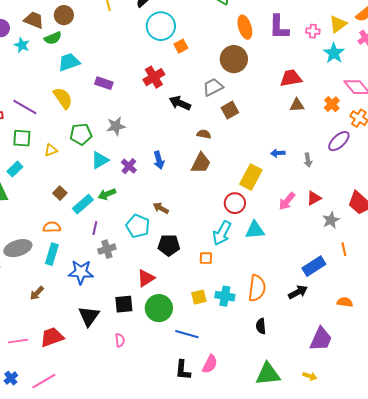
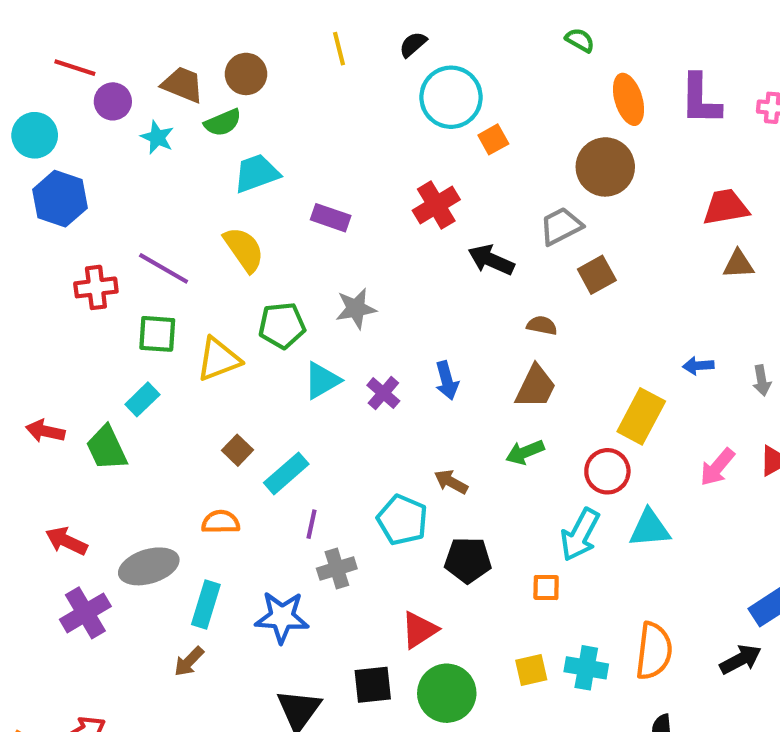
yellow triangle: (51, 150) -> (219, 359), size x1.6
green arrow: (107, 194) -> (525, 452), moved
cyan rectangle: (52, 254) -> (206, 604), moved

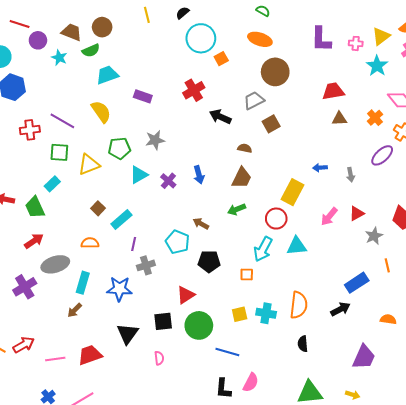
orange ellipse: (629, 99) -> (260, 39), moved, turned -55
red arrow: (66, 541) -> (34, 241), moved, turned 120

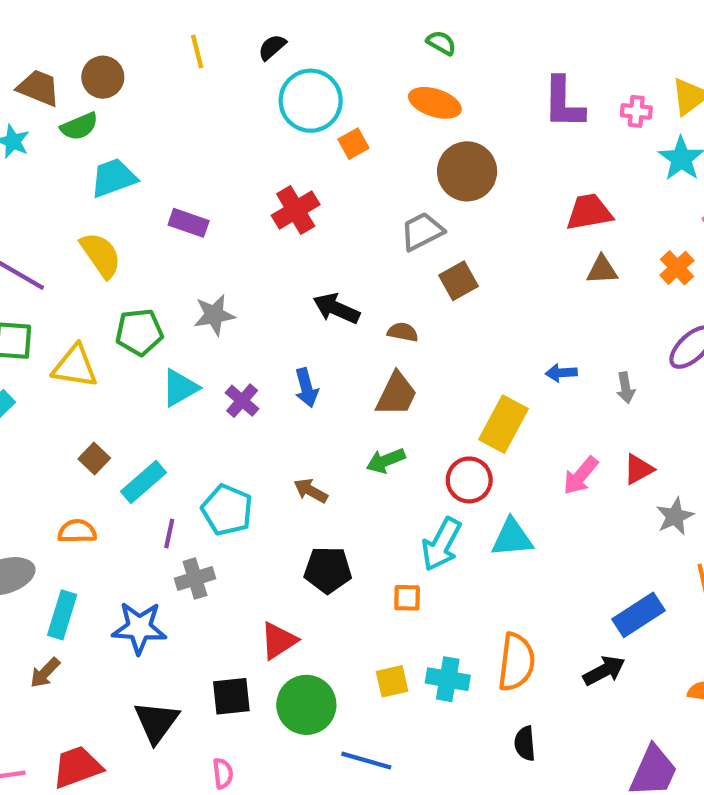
black arrow: (220, 117) -> (336, 309), moved
yellow triangle: (89, 165) -> (75, 366), turned 30
cyan pentagon: (177, 242) -> (227, 510), moved

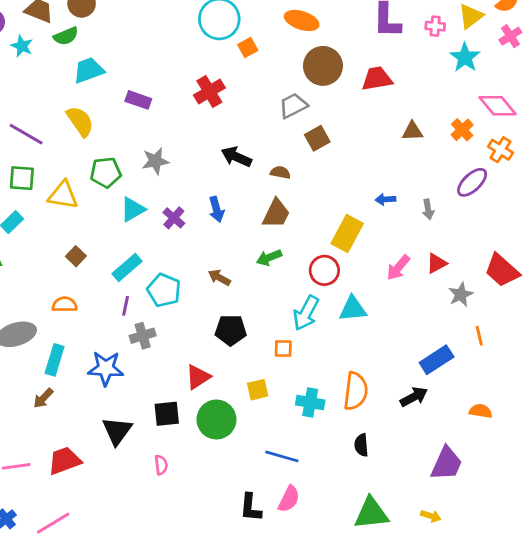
red trapezoid: (589, 212) -> (377, 79), moved
cyan rectangle: (144, 482) -> (127, 268), moved
yellow square: (392, 681) -> (258, 390), moved
blue line: (366, 761) -> (282, 456), moved

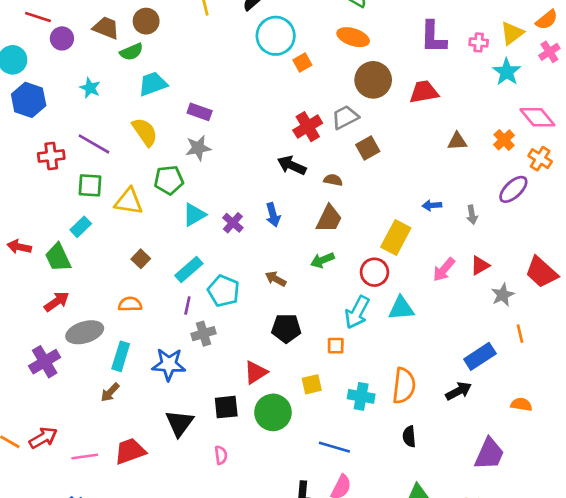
cyan star: (22, 46) -> (90, 88), moved
red cross: (209, 91) -> (308, 127), moved
gray star: (155, 161) -> (198, 148), moved

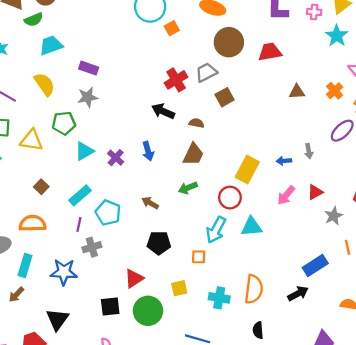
blue arrow: (432, 205) -> (284, 161), moved
orange semicircle: (130, 304) -> (33, 223), size x1.4
black triangle: (179, 423) -> (57, 319), moved

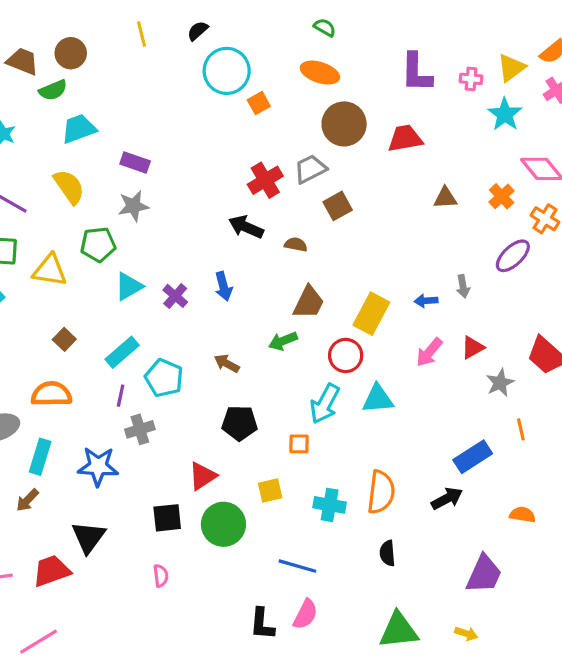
brown trapezoid: (193, 154) -> (309, 302), moved

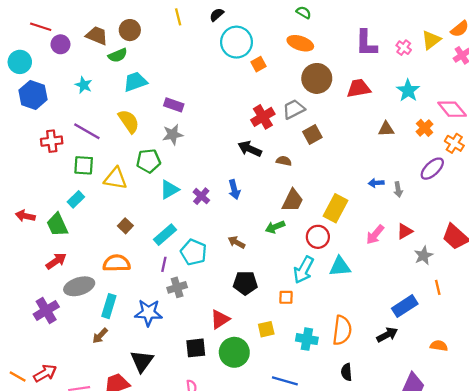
pink cross: (471, 79) -> (404, 48), turned 32
cyan star: (505, 114) -> (408, 91), moved
blue arrow: (426, 301) -> (376, 183), moved

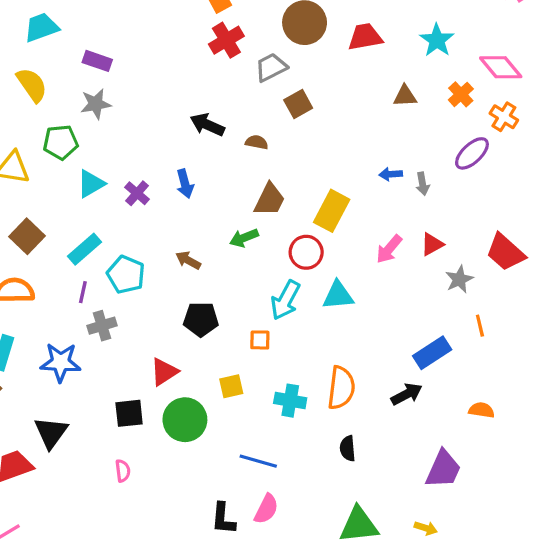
red cross: (263, 117) -> (226, 40), moved
brown square: (125, 226) -> (27, 236), size x1.5

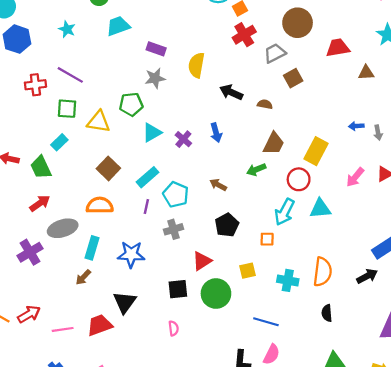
red trapezoid: (365, 37) -> (338, 48), moved
yellow semicircle: (32, 85) -> (196, 65), moved, turned -135
black pentagon: (201, 319) -> (227, 225), turned -30
gray cross: (102, 326) -> (174, 229), moved

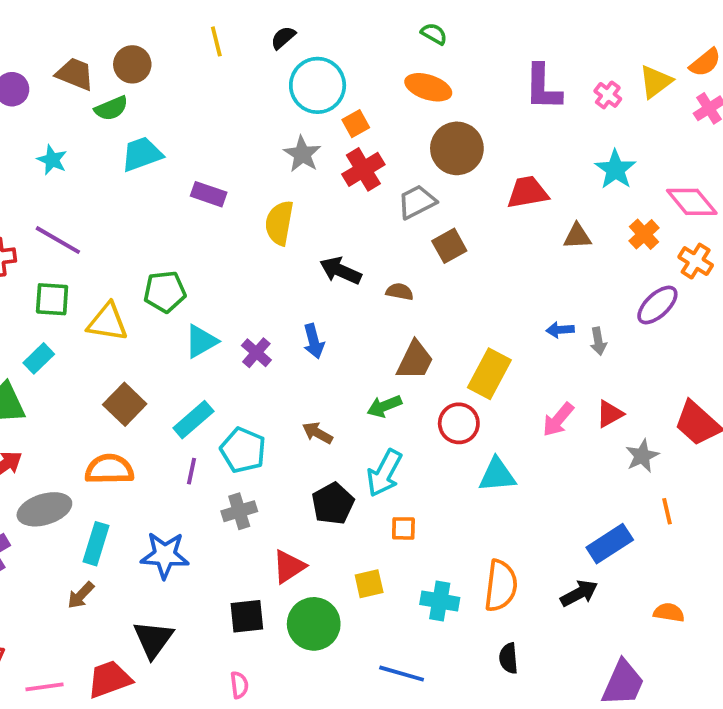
gray star: (155, 78) -> (302, 154), moved, turned -30
cyan arrow: (284, 212) -> (384, 473), moved

